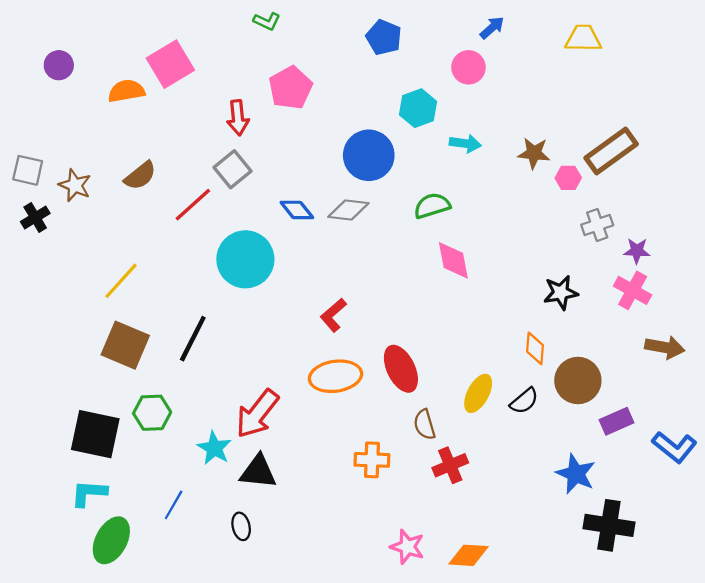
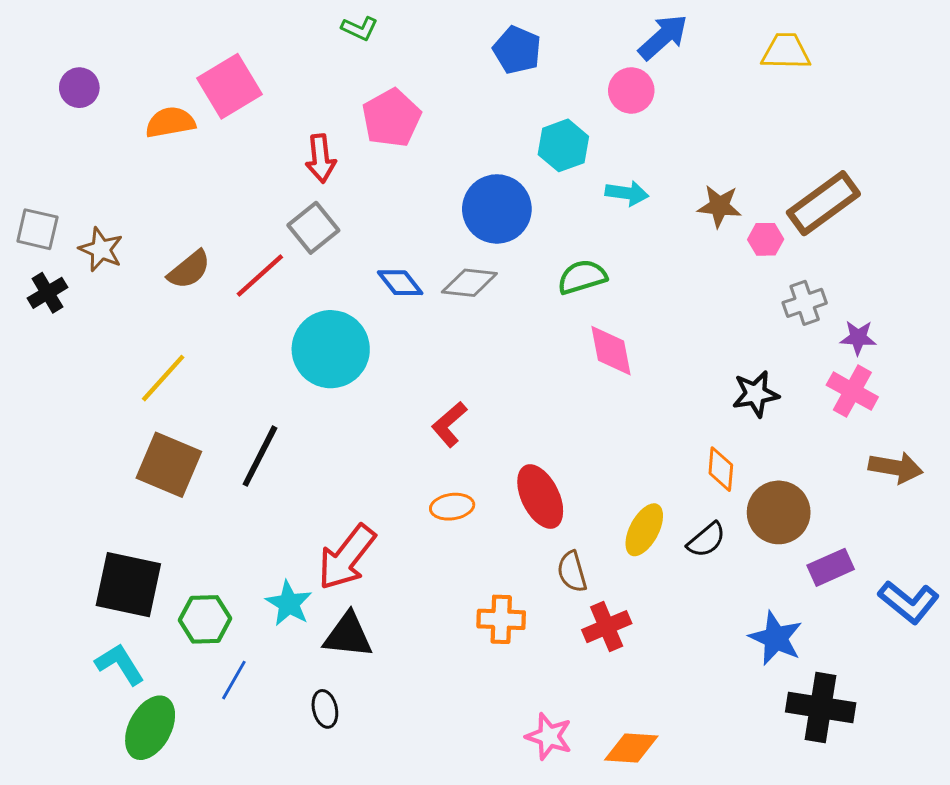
blue arrow: (492, 28) -> (663, 37), size x1.5
brown semicircle: (140, 176) -> (189, 270), moved
orange ellipse: (335, 376) -> (452, 507), size x0.6
green hexagon: (152, 413) -> (205, 619), moved
cyan L-shape: (89, 493) -> (120, 664), turned 54

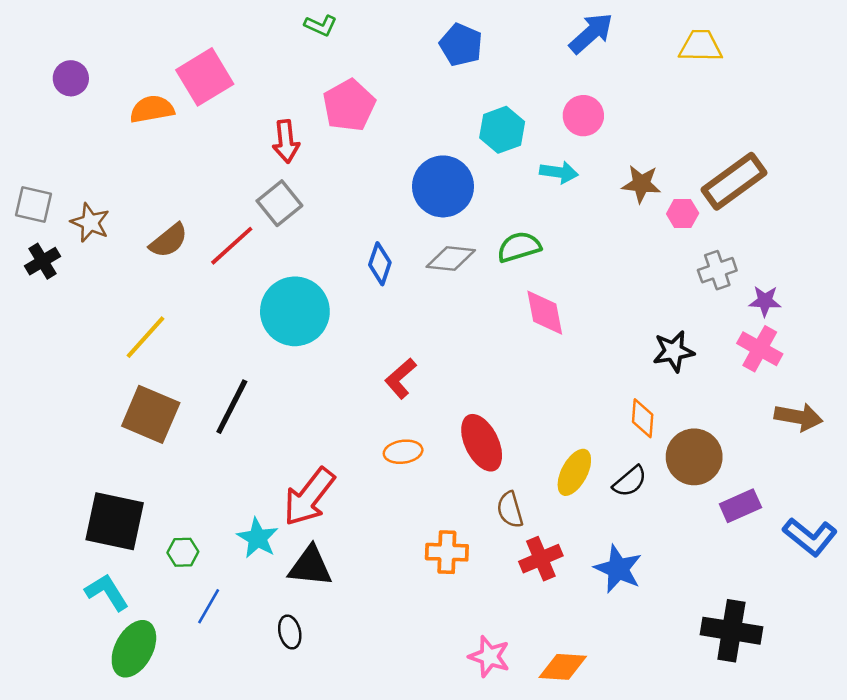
pink circle: (631, 91) -> (583, 116), moved
blue diamond: (400, 283) -> (380, 264), moved, turned 57
gray diamond: (469, 283) -> (451, 259), moved
green hexagon: (205, 619) -> (183, 552), size x0.7
blue star: (776, 638) -> (618, 569), moved

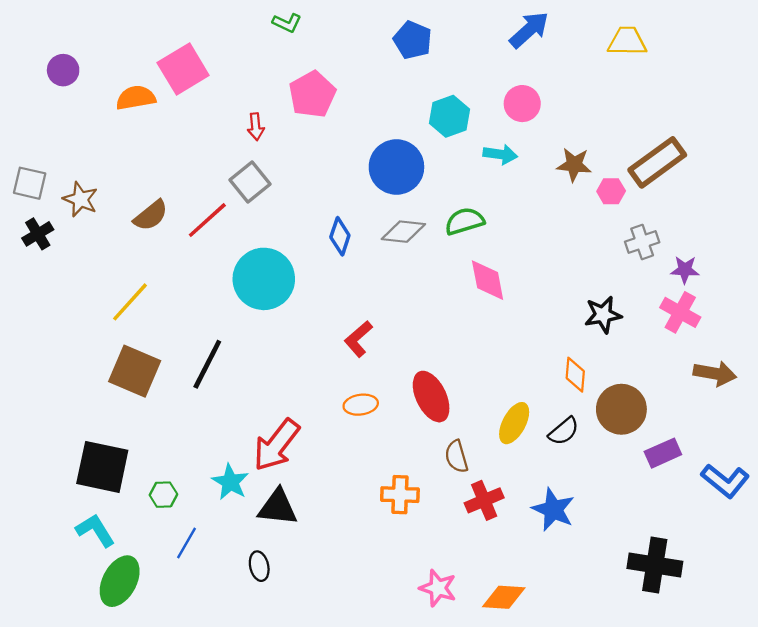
red arrow: (286, 141) -> (256, 127), size x0.7

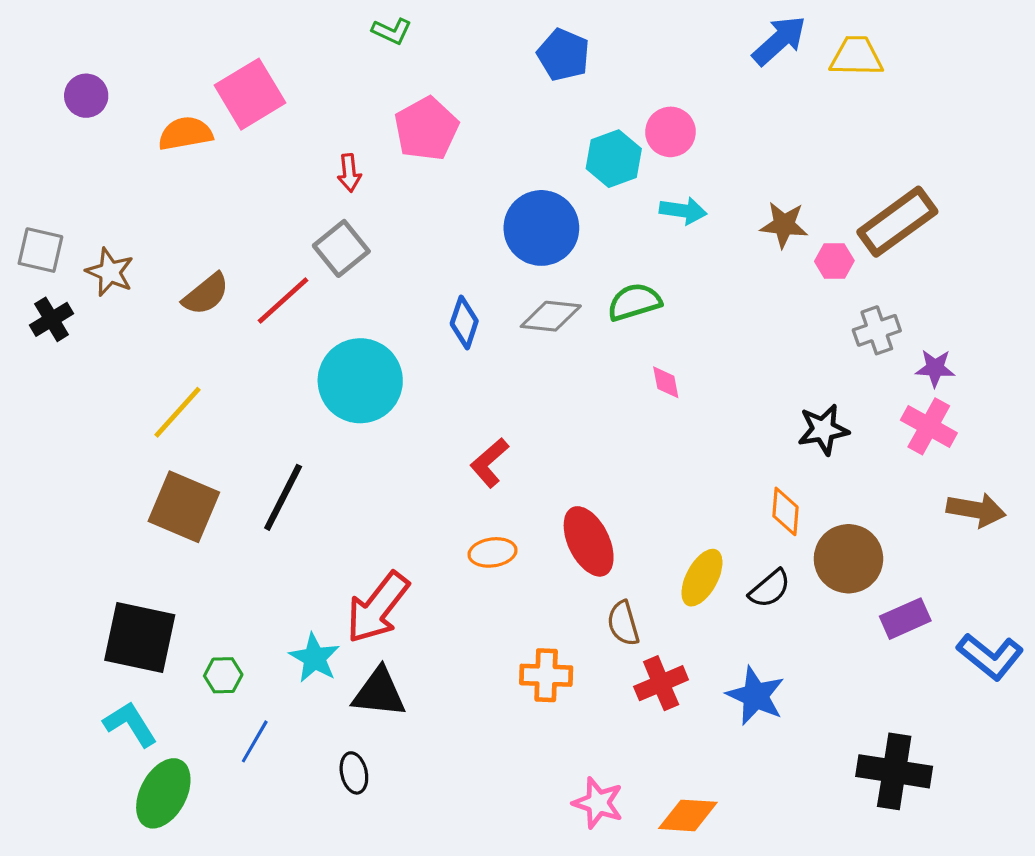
blue arrow: (529, 30) -> (779, 41), moved
pink circle: (522, 104) -> (670, 132), moved
pink diamond: (488, 280) -> (666, 382), size x0.6

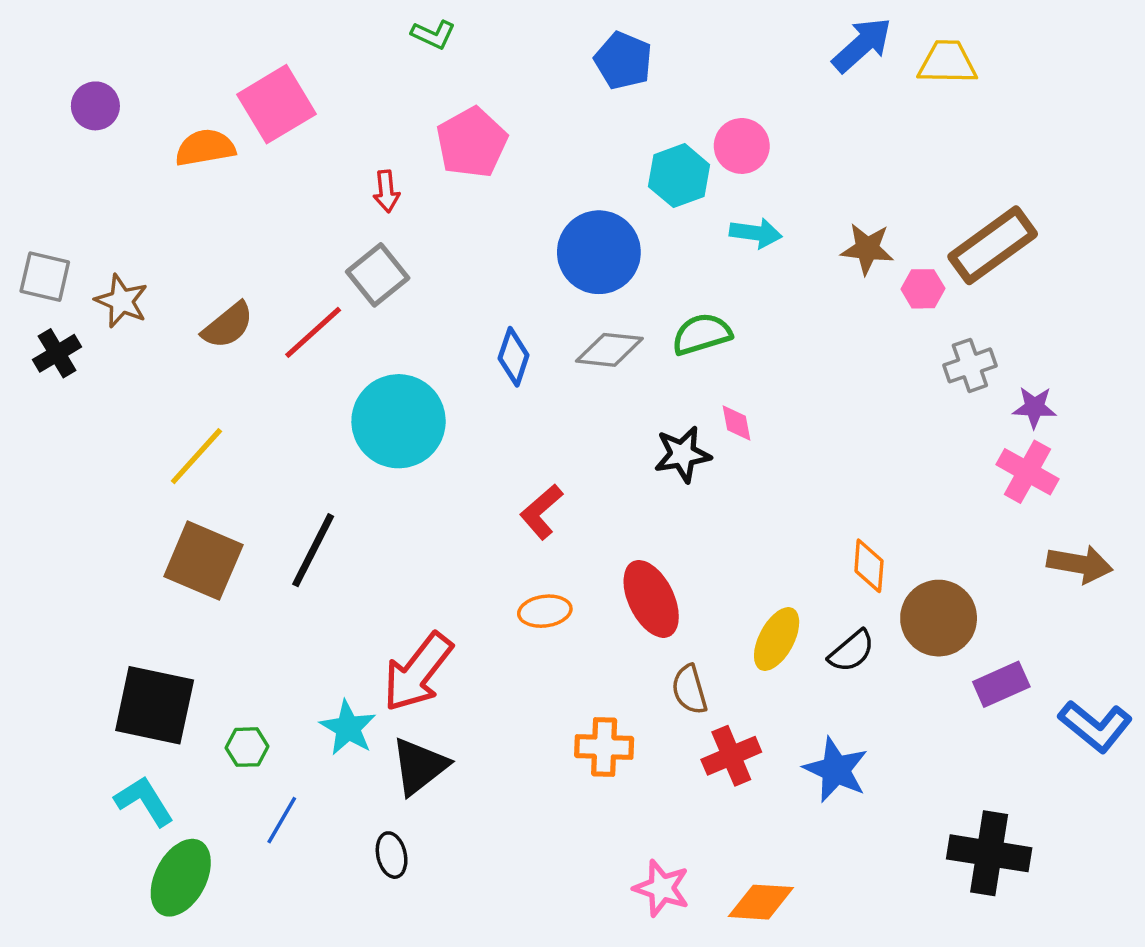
black star: (823, 430) -> (683, 454), moved
black triangle: (379, 693) -> (419, 766), turned -44

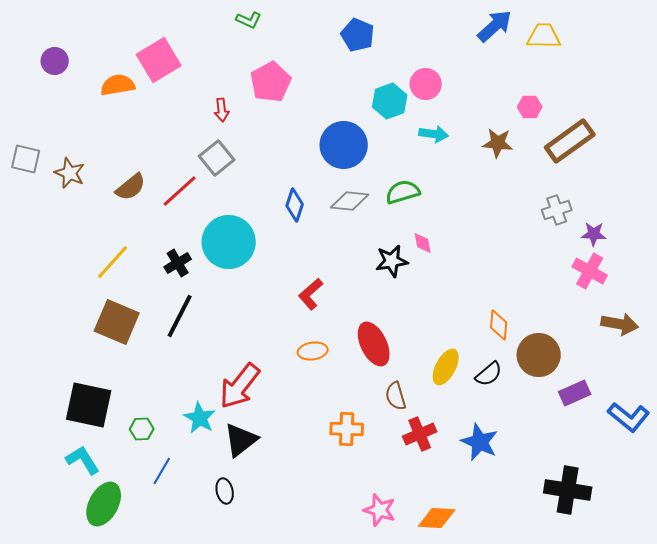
pink hexagon: (923, 289) -> (530, 107), moved
black cross: (57, 353) -> (178, 263), moved

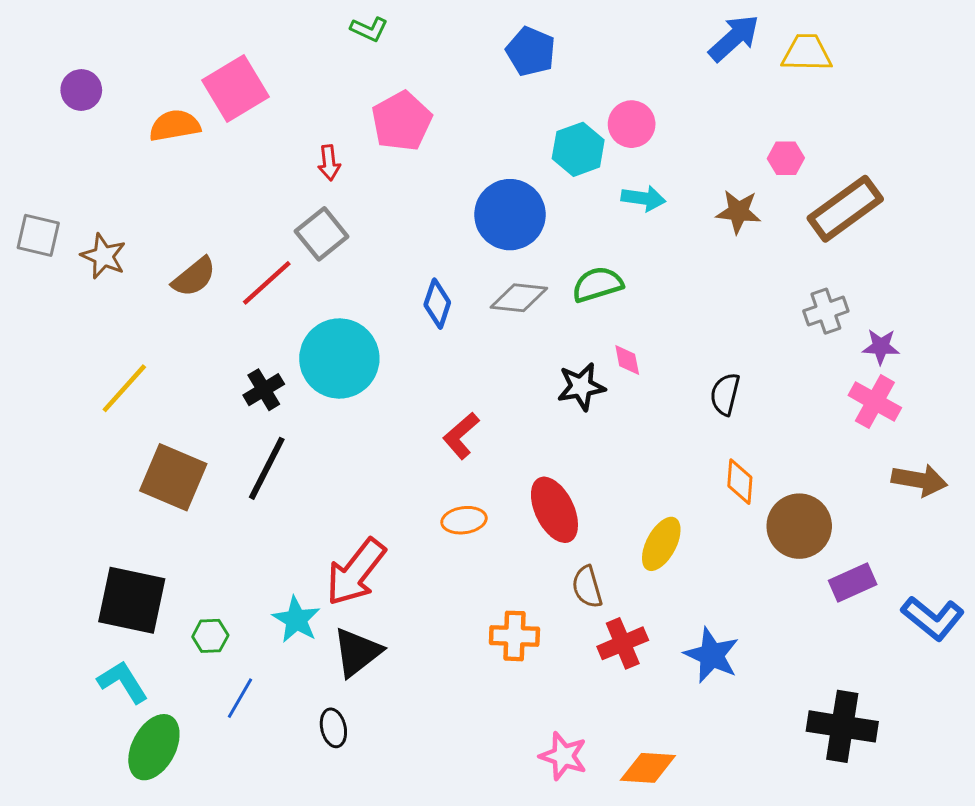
yellow line: (113, 262) -> (124, 388), moved
black semicircle: (489, 374) -> (725, 394), moved, turned 144

